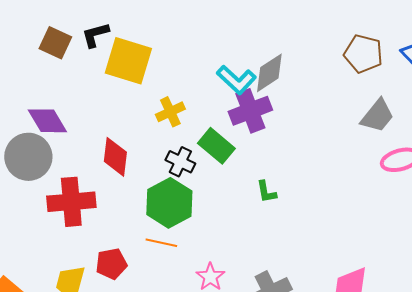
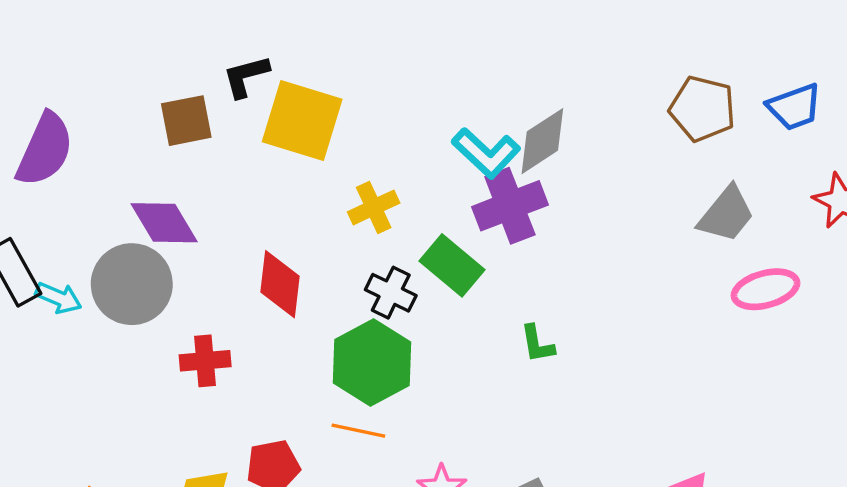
brown square: (55, 43) -> (186, 121), moved, turned -36
red cross: (71, 202) -> (205, 361), size x0.6

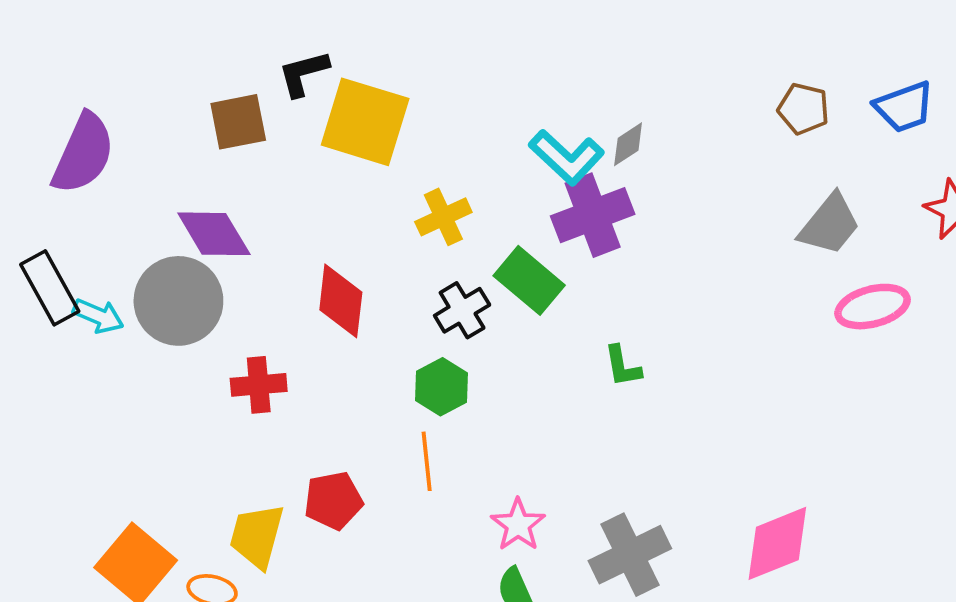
brown pentagon: (702, 109) -> (803, 109), size x0.7
gray diamond: (542, 141) -> (628, 144), size x0.6
black cross: (391, 293) -> (462, 310), turned 33
green hexagon: (372, 362) -> (442, 387), size x0.6
orange line: (358, 431) -> (427, 461), turned 72

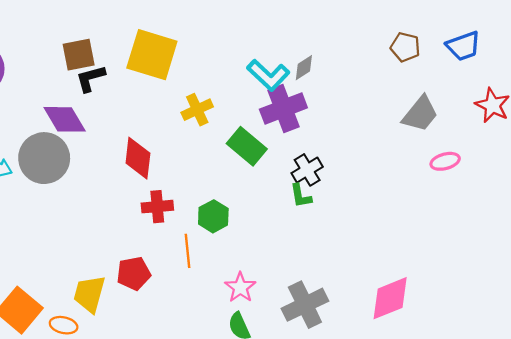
black L-shape: (303, 73) -> (90, 78), moved
pink ellipse: (872, 307) -> (445, 161), size x0.7
black cross: (462, 310) -> (307, 170), moved
red cross: (259, 385) -> (157, 207), moved
green hexagon: (442, 387) -> (213, 216), moved

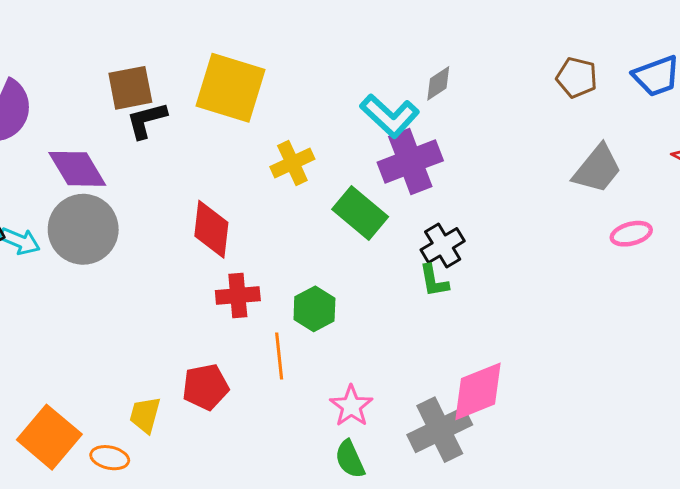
gray diamond: (304, 68) -> (438, 83), moved
purple diamond: (65, 119) -> (77, 169), moved
yellow trapezoid: (89, 294) -> (145, 415), size x0.7
pink diamond: (390, 298) -> (478, 391), moved

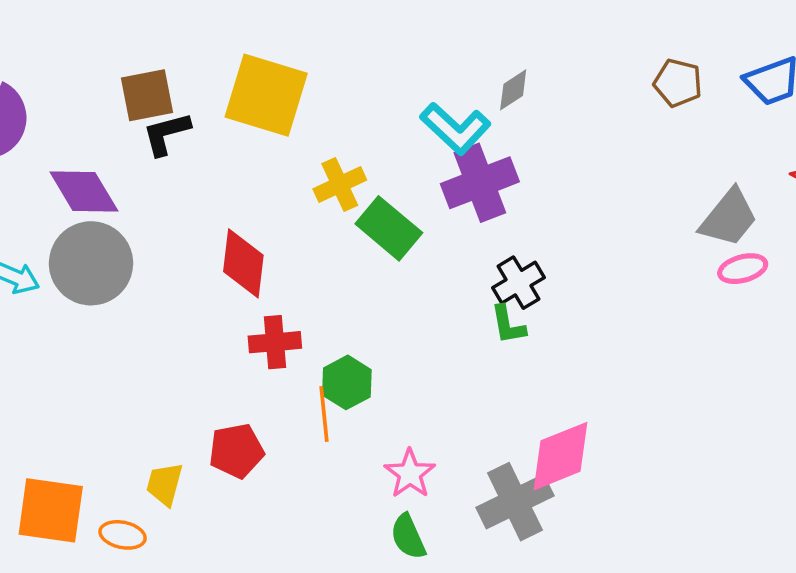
gray trapezoid: (597, 169) -> (729, 218), moved
green rectangle: (360, 213) -> (389, 228), moved
green hexagon: (314, 309) -> (347, 382), moved
orange square: (49, 437) -> (51, 510), turned -32

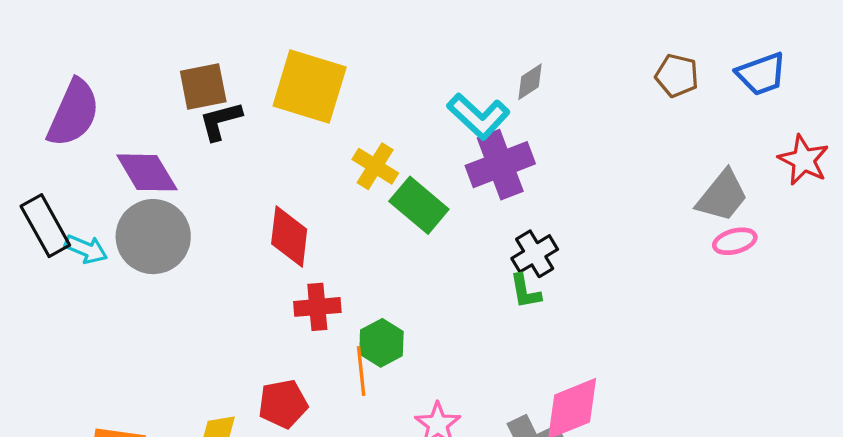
yellow cross: (340, 185) -> (375, 166), turned -33

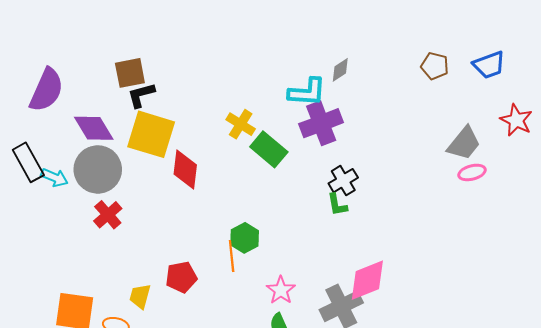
yellow square: (310, 86) -> (151, 134), moved
cyan L-shape: (478, 116) -> (307, 92), turned -39
red cross: (317, 307) -> (108, 215), moved, turned -36

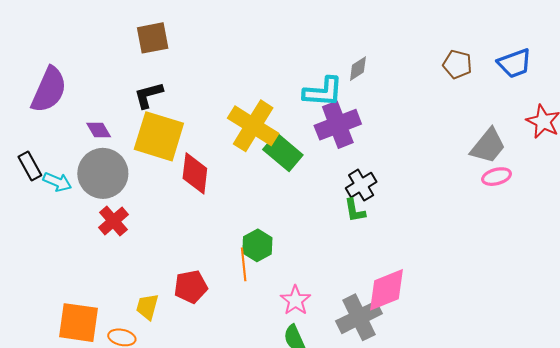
brown square: (130, 73) -> (153, 38), moved
yellow cross: (241, 124) -> (253, 126), size x1.6
purple diamond: (94, 128) -> (99, 130), size x0.6
black rectangle: (28, 162) -> (30, 166), size x0.7

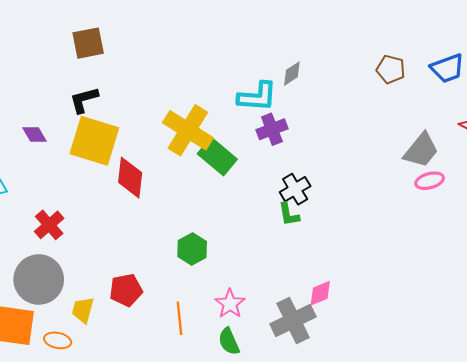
purple cross: (338, 125) -> (272, 129), size x0.7
gray circle: (103, 173) -> (39, 279), moved
orange line: (244, 264) -> (179, 318), moved
pink diamond: (386, 290) -> (320, 293), size x0.6

